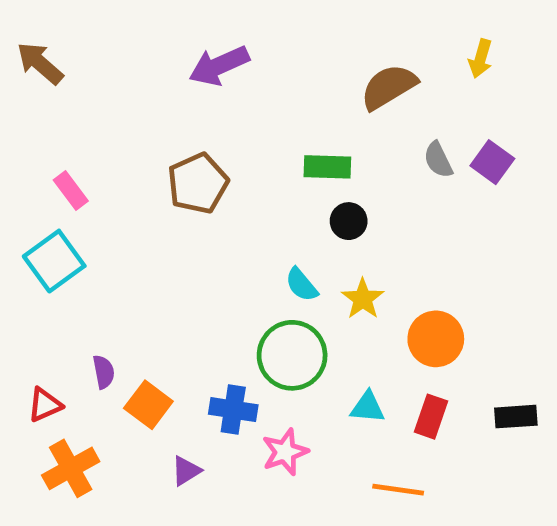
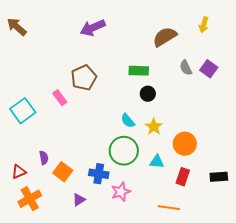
pink rectangle: (71, 190) -> (60, 98), moved
cyan triangle: (367, 407) -> (157, 162), moved

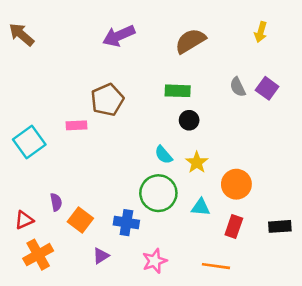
brown semicircle: (165, 37) -> (190, 41), moved
pink rectangle: (60, 98) -> (77, 125), turned -56
pink star: (121, 192) -> (155, 261), moved

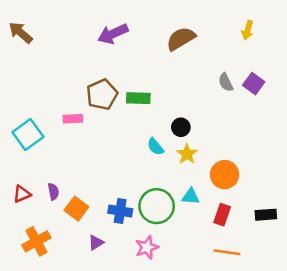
green rectangle: (178, 91) -> (138, 98), moved
black circle: (189, 120) -> (181, 127), moved
green circle: (158, 193) -> (157, 206), moved
red triangle: (24, 220) -> (22, 194), moved
orange line: (216, 266) -> (227, 252), moved

